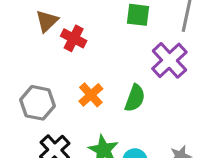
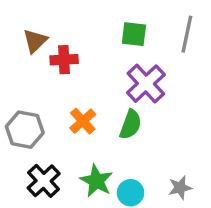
red cross: (74, 38) -> (64, 60), turned -30
purple cross: (169, 60) -> (146, 84), moved

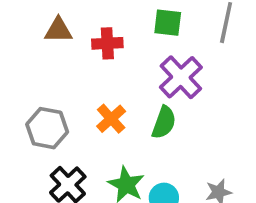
brown triangle: (35, 41) -> (58, 30), turned 44
red cross: (64, 60) -> (107, 43), moved

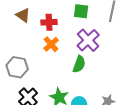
brown triangle: (58, 30) -> (23, 15), turned 35
orange cross: (111, 119) -> (51, 44), moved

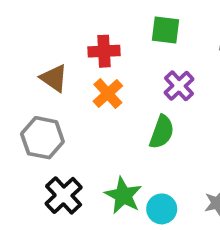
brown triangle: (23, 15) -> (54, 78), moved
purple cross: (88, 40) -> (179, 86), size x0.7

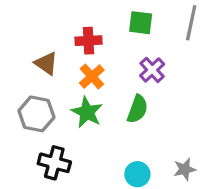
black cross: (64, 195) -> (54, 163), turned -32
green star: (123, 195) -> (87, 112), moved

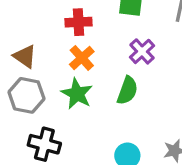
brown triangle: (46, 63) -> (25, 56), moved

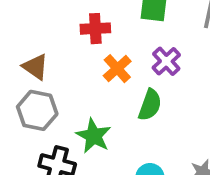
orange cross: (82, 58) -> (117, 69), moved
green star: (77, 94) -> (94, 136), moved

